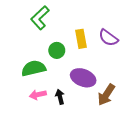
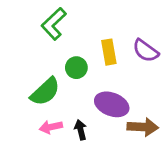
green semicircle: (34, 68) -> (45, 92), turned 150
brown arrow: (106, 95) -> (143, 127), turned -120

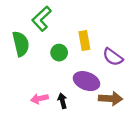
purple semicircle: (146, 51) -> (113, 57), moved
green semicircle: (45, 92) -> (21, 44), moved, turned -60

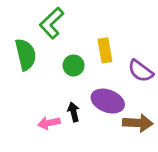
black arrow: (62, 101) -> (74, 112), moved

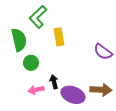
yellow rectangle: (105, 50) -> (59, 37), moved
green circle: (74, 65) -> (31, 63), moved
purple ellipse: (108, 101) -> (73, 95), moved

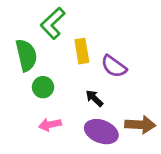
purple semicircle: (103, 52) -> (114, 66), moved
black arrow: (54, 82) -> (94, 98), moved, turned -32

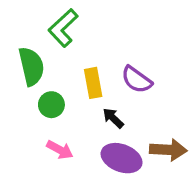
yellow rectangle: (82, 51) -> (93, 83), moved
pink arrow: (50, 125) -> (60, 150), turned -140

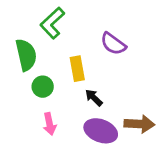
purple semicircle: (137, 80) -> (113, 44), moved
pink arrow: (60, 150) -> (50, 124), turned 50

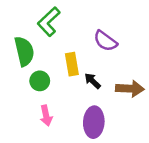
black arrow: (94, 98) -> (93, 81), moved
brown arrow: (139, 124) -> (130, 89), moved
purple ellipse: (101, 131) -> (94, 122), turned 72

